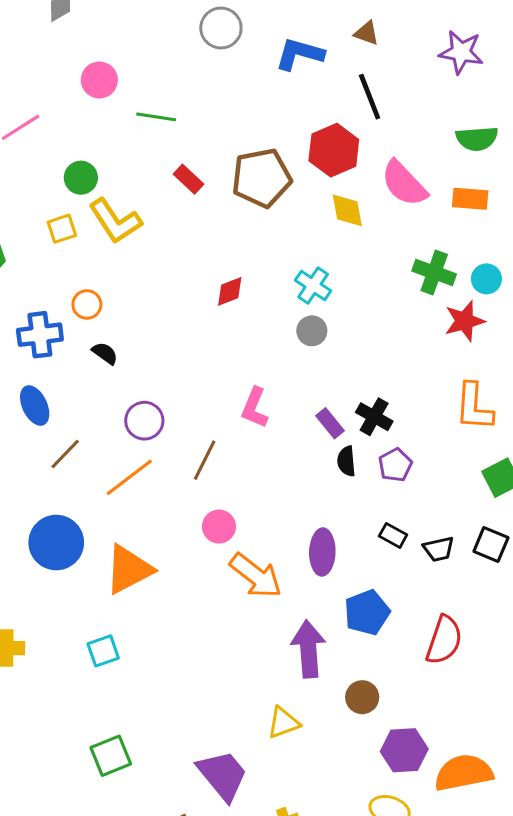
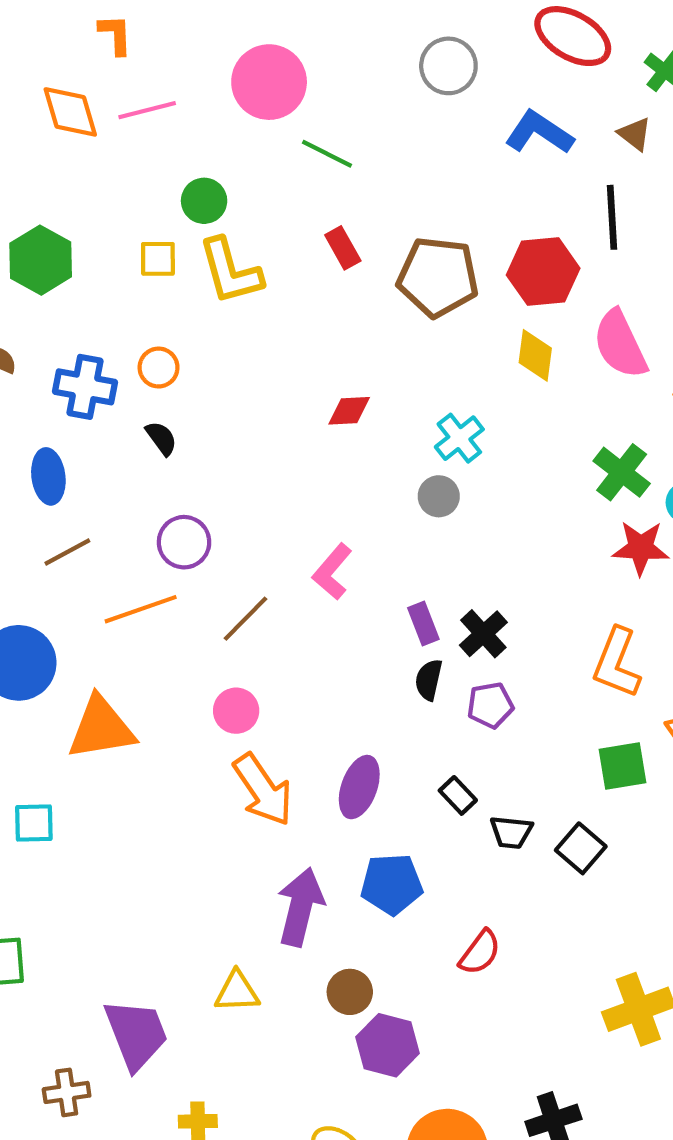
pink circle: (99, 80) -> (269, 82), size x1.5
red semicircle: (444, 640) -> (480, 952), size x0.7
purple hexagon: (404, 750) -> (387, 1045), moved

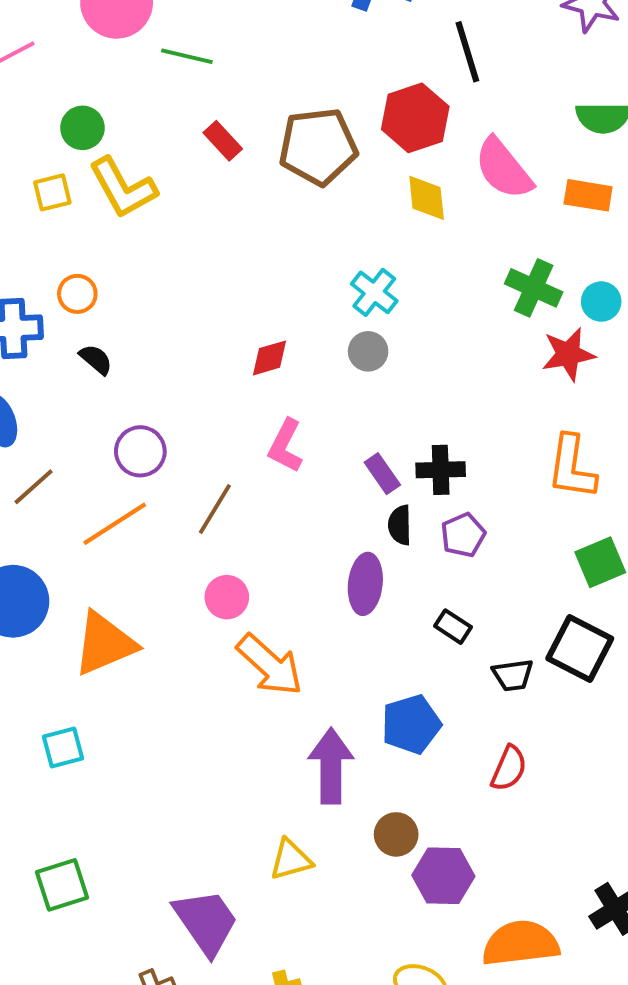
red diamond: (349, 411) -> (269, 358), moved
black cross: (483, 634) -> (441, 470), turned -36
purple ellipse: (359, 787) -> (365, 584), moved
black trapezoid: (511, 832) -> (513, 675), moved
black square: (581, 848) -> (580, 648), size x1.4

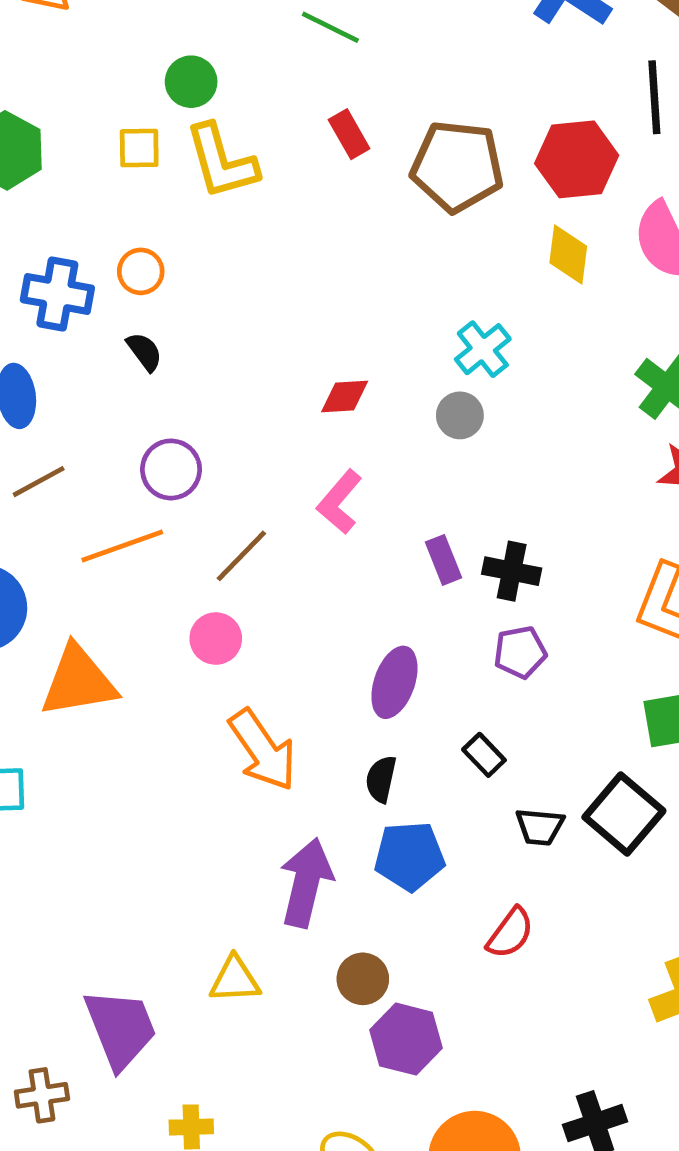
black semicircle: (400, 525) -> (381, 779), moved
pink circle: (227, 597) -> (216, 639), moved

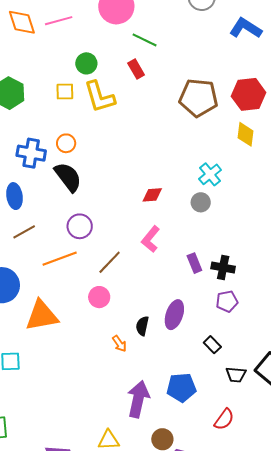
red rectangle: (349, 134) -> (136, 69), moved
black semicircle: (144, 352) -> (68, 177), size x1.8
orange arrow: (263, 750) -> (119, 344), size x0.5
black semicircle: (381, 779) -> (142, 326), moved

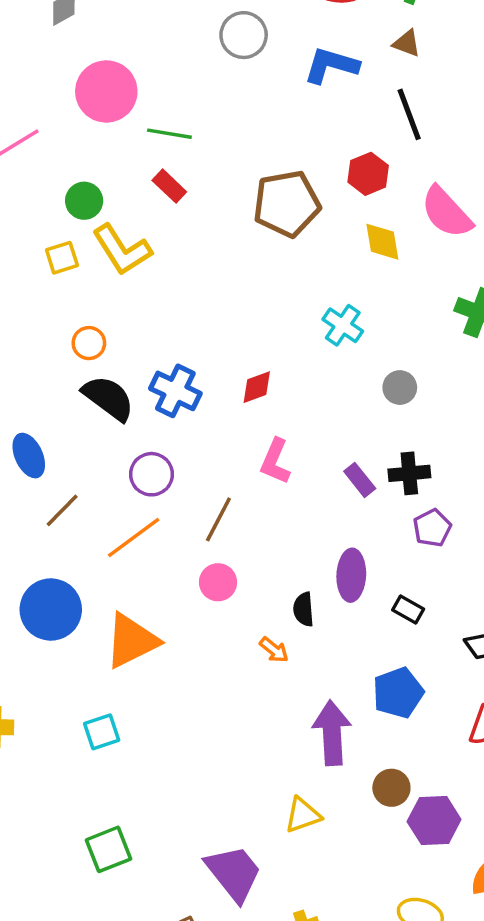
red hexagon: (249, 94) -> (368, 174), size x0.7
blue cross: (31, 153) -> (175, 391), moved, turned 32
gray circle: (201, 202) -> (400, 388), moved
black rectangle: (212, 345) -> (408, 610), moved

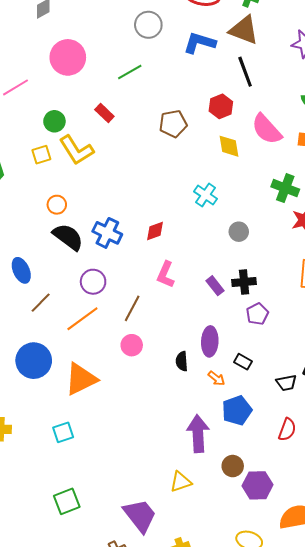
brown triangle: (407, 43) -> (244, 30), size x1.8
green line: (169, 134) -> (130, 72), moved, turned -40
brown pentagon: (287, 204) -> (173, 124), size x0.7
orange arrow: (274, 650) -> (216, 378), moved

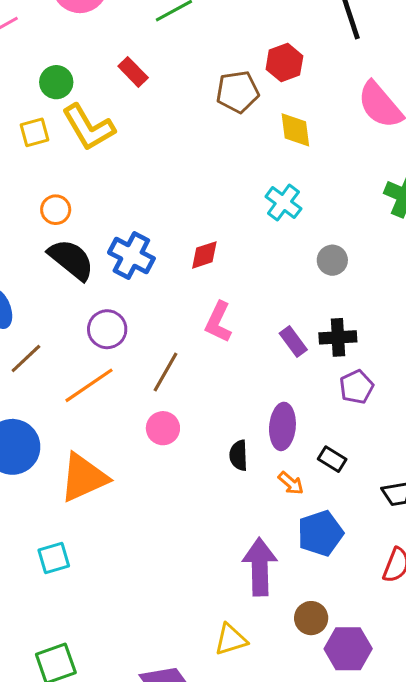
red hexagon: (221, 106) -> (284, 63), moved
yellow diamond: (229, 146) -> (295, 130), moved

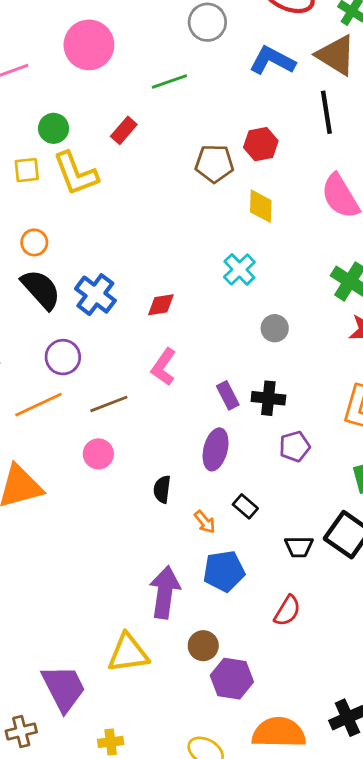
red rectangle: (133, 72) -> (124, 130), turned 76
brown line: (166, 372) -> (109, 404), turned 30
purple pentagon: (357, 387) -> (295, 446), moved
purple ellipse: (282, 426) -> (216, 449), moved
yellow triangle: (231, 639) -> (128, 653), size x1.4

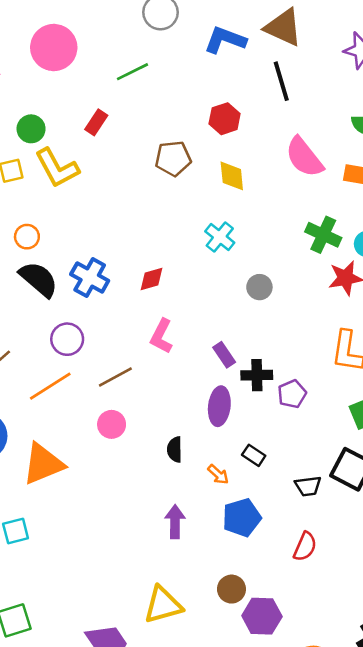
brown pentagon: (214, 163) -> (173, 158), moved
black cross: (268, 398) -> (257, 375), moved
purple arrow: (165, 592) -> (175, 522), moved, size x0.7

